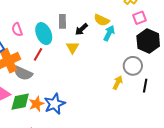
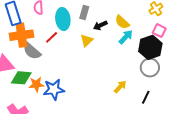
pink square: (140, 18) -> (159, 31), turned 32
black hexagon: (148, 41) -> (150, 47), moved
gray circle: (133, 66) -> (150, 68), moved

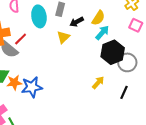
yellow semicircle: (122, 22) -> (98, 18), turned -98
red line: (52, 37) -> (21, 39), moved
black hexagon: (150, 47) -> (113, 52), moved

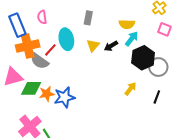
cyan ellipse: (39, 16) -> (66, 39), moved
yellow semicircle: (98, 18) -> (127, 24), turned 63
black arrow: (77, 22) -> (111, 46), moved

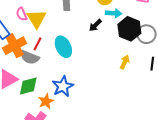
cyan ellipse: (66, 39) -> (63, 47), moved
cyan arrow: (132, 39) -> (114, 13), turned 70
yellow triangle: (93, 45) -> (37, 19), moved, size x1.5
orange star: (47, 94) -> (46, 101), moved

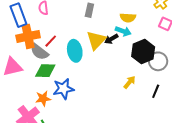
cyan arrow: (114, 13) -> (123, 31), moved
yellow triangle: (37, 19) -> (96, 40), moved
green diamond: (28, 86) -> (45, 71), moved

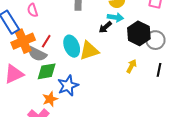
yellow triangle: (96, 40) -> (89, 51), moved, turned 40

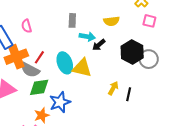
cyan arrow: (115, 17) -> (87, 37), moved
yellow triangle: (89, 51) -> (82, 68), turned 30
yellow arrow: (132, 66) -> (113, 88), moved
black line: (159, 70) -> (129, 94), moved

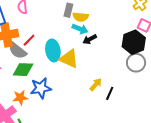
yellow semicircle: (111, 21) -> (81, 17), moved
black hexagon: (132, 52) -> (134, 42), moved

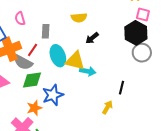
gray rectangle: (68, 10) -> (46, 31), moved
cyan arrow: (80, 29) -> (88, 71), moved
yellow arrow: (96, 84) -> (107, 107), moved

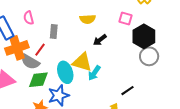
pink square: (143, 14) -> (126, 19), moved
cyan ellipse: (58, 56) -> (65, 72), moved
cyan arrow: (88, 71) -> (94, 73), turned 112
black line: (122, 88) -> (127, 91), turned 40

